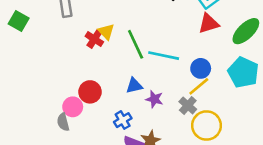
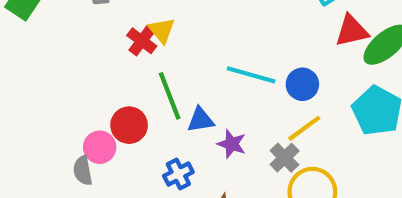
red triangle: (209, 23) -> (352, 31), moved
green line: (136, 44) -> (170, 96), moved
blue circle: (201, 68) -> (302, 84), moved

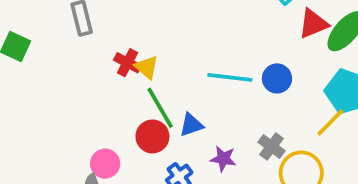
yellow triangle: (162, 30) -> (147, 67), moved
red circle: (129, 125) -> (152, 136), moved
yellow line: (304, 128) -> (330, 122), moved
purple star: (232, 144) -> (223, 159), moved

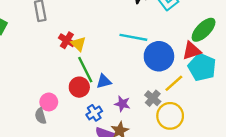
red triangle: (313, 24) -> (192, 51), moved
cyan line: (230, 77) -> (133, 37), moved
blue circle: (277, 78) -> (159, 56), size x1.6
yellow line: (330, 122) -> (174, 83), moved

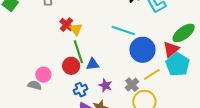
red triangle: (192, 51) -> (171, 49), turned -30
gray semicircle: (40, 116) -> (35, 85), turned 112

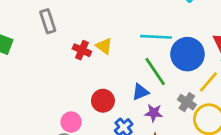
yellow triangle: (76, 29) -> (104, 46), moved
green line: (78, 52) -> (155, 72), moved
blue triangle: (93, 64) -> (140, 92), moved

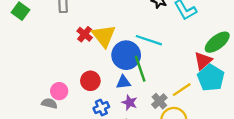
yellow triangle: (104, 46) -> (104, 36), size x1.6
blue circle: (187, 54) -> (126, 55), moved

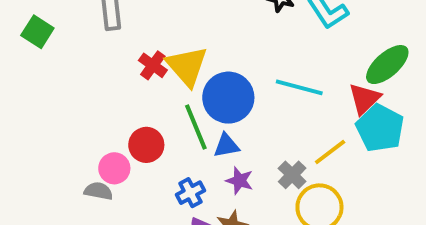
cyan line: (149, 40) -> (299, 87), moved
green line: (140, 69) -> (196, 127), moved
red circle: (90, 81) -> (146, 145), moved

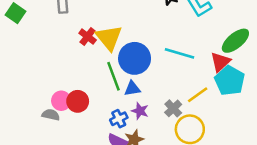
red circle: (146, 145) -> (78, 101), moved
blue cross: (190, 193) -> (119, 119), moved

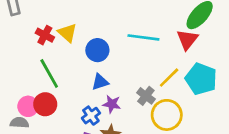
yellow triangle: (109, 38) -> (67, 33), size x0.7
blue circle: (135, 58) -> (97, 50), size x0.7
green line: (113, 76) -> (49, 73), moved
cyan pentagon: (230, 81) -> (201, 79), moved

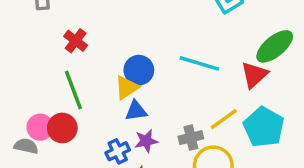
yellow triangle: (67, 33) -> (127, 88), moved, turned 36
gray cross: (146, 96) -> (191, 138), turned 30
purple star: (112, 104) -> (146, 141), turned -30

